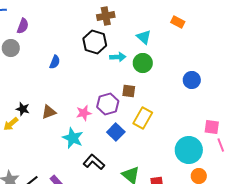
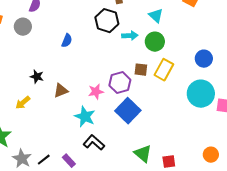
black star: (23, 109) -> (37, 77), moved
yellow rectangle: (143, 118) -> (164, 70), moved
blue square: (116, 132) -> (128, 111), size x1.4
cyan circle: (189, 150) -> (201, 94), moved
black L-shape: (94, 162) -> (94, 143), moved

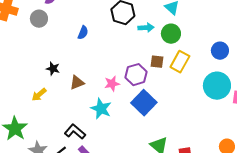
black L-shape: (94, 143) -> (75, 132), moved

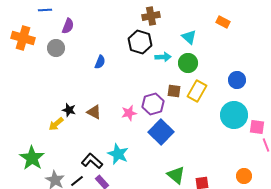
black star: (53, 69) -> (69, 110), moved
brown triangle: (77, 83) -> (94, 112), turned 49
cyan star: (101, 109) -> (118, 154), moved

